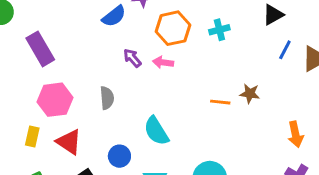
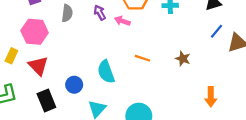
gray semicircle: (107, 98) -> (67, 13), moved
orange line: (220, 102) -> (142, 58), moved

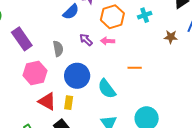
yellow rectangle: (11, 56) -> (69, 103), moved
brown star: (183, 59) -> (171, 37), moved
blue circle: (74, 85) -> (77, 76), moved, size x1.6

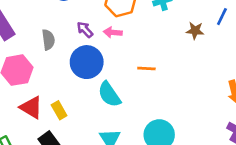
blue circle: (77, 76) -> (87, 62), moved
yellow rectangle: (69, 103) -> (59, 110), turned -40

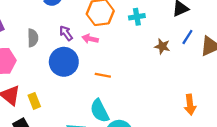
orange line: (146, 69) -> (103, 75), moved
cyan semicircle: (109, 94) -> (100, 111), moved

